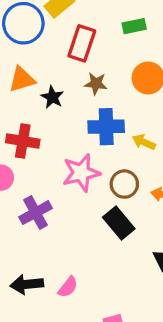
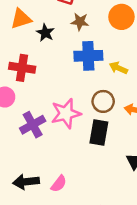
pink star: (81, 173) -> (66, 113), moved
black rectangle: (119, 223) -> (99, 133), turned 50

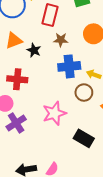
brown circle: (103, 101) -> (84, 93), moved
purple cross: (33, 125) -> (16, 123), moved
black rectangle: (99, 133) -> (84, 138), moved, turned -66

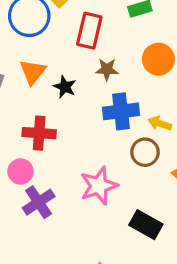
orange triangle: (14, 41) -> (33, 72), turned -30

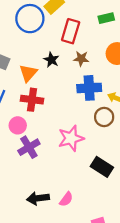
orange triangle: (33, 72) -> (28, 73), moved
black star: (65, 87) -> (51, 60), moved

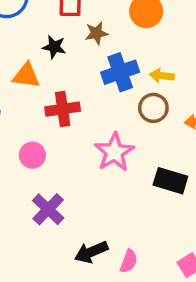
orange triangle: (28, 73) -> (26, 76), turned -48
red cross: (32, 100) -> (63, 109), moved
purple cross: (29, 147) -> (48, 209), moved
pink semicircle: (66, 199) -> (129, 261), moved

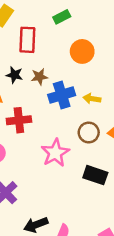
brown star: (97, 33) -> (39, 77), moved
brown circle: (153, 108) -> (89, 132), moved

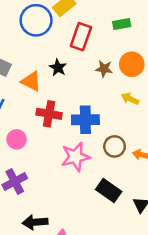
brown star: (39, 77) -> (104, 69), moved
blue cross: (62, 95) -> (85, 120), moved
yellow arrow: (92, 99) -> (130, 99), moved

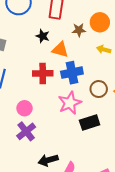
orange triangle: (31, 81) -> (60, 50), moved
pink circle: (17, 139) -> (24, 108), moved
black rectangle: (109, 190) -> (90, 123), moved, turned -42

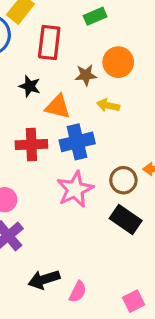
yellow arrow: (104, 49) -> (108, 105), moved
brown circle: (99, 89) -> (123, 180), moved
black rectangle: (90, 123) -> (126, 220), moved, turned 54

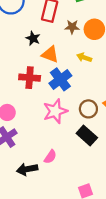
brown star: (86, 75) -> (72, 27), moved
blue cross: (77, 142) -> (60, 79), turned -30
pink semicircle: (78, 292) -> (50, 157), moved

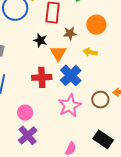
brown star: (72, 27) -> (70, 33), moved
orange triangle: (50, 54) -> (58, 53), turned 48
black rectangle: (87, 135) -> (103, 139), moved

